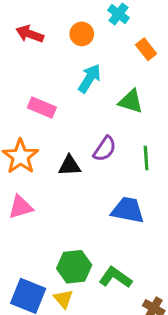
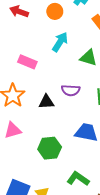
purple semicircle: (105, 149) -> (71, 90), turned 60
green hexagon: (74, 267) -> (50, 148), moved

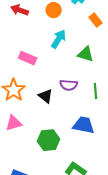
black triangle: (46, 102) -> (46, 96), turned 42

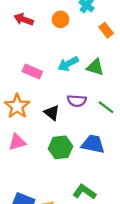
cyan arrow: (59, 39) -> (68, 64), moved, turned -150
green line: (96, 91) -> (106, 107), turned -49
green hexagon: (49, 140) -> (61, 147), moved

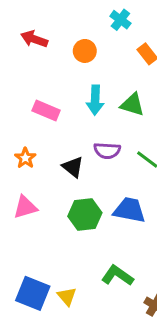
orange circle: (61, 19) -> (85, 51), moved
cyan arrow: (68, 64) -> (95, 100), turned -60
orange star: (17, 106) -> (25, 158), size x0.6

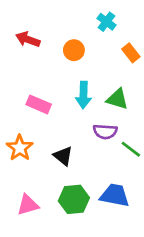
purple semicircle: (107, 151) -> (105, 132), moved
orange star: (25, 158) -> (20, 148), size x1.4
pink triangle: (25, 207) -> (28, 205), moved

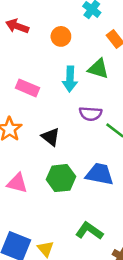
green triangle: (117, 99) -> (98, 69), moved
pink triangle: (28, 205) -> (17, 183), turned 30

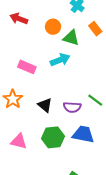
green triangle: (98, 69) -> (71, 38), moved
cyan arrow: (70, 79) -> (60, 60), turned -114
purple semicircle: (91, 114) -> (72, 107), moved

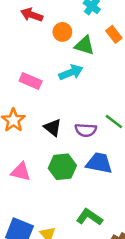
red arrow: (19, 19) -> (32, 15), moved

